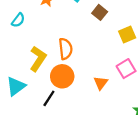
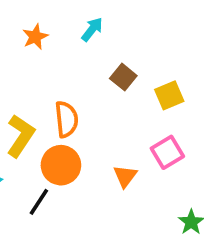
brown square: (100, 12) -> (123, 77), moved

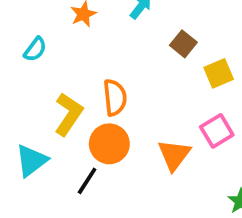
brown square: (123, 77) -> (183, 44), moved
orange triangle: (125, 176) -> (174, 155), size x1.4

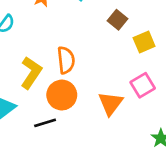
black line: (87, 181) -> (45, 123), turned 40

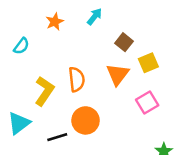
orange circle: (62, 95) -> (86, 120), moved
orange triangle: (111, 103) -> (118, 74), moved

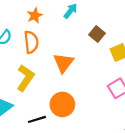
orange triangle: (118, 74) -> (64, 63), moved
orange semicircle: (77, 79) -> (31, 42), moved

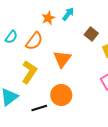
orange star: (35, 16) -> (48, 18), moved
orange semicircle: (31, 42) -> (34, 41), turned 42

